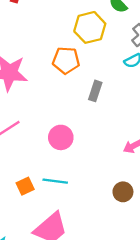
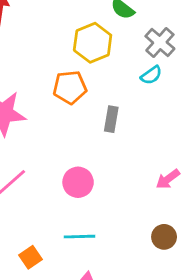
orange square: (25, 186) -> (31, 257), moved

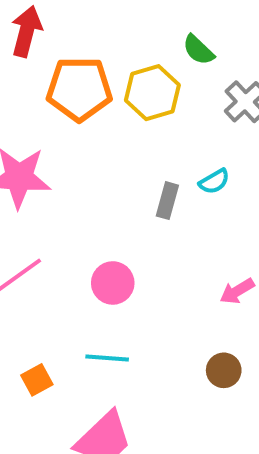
cyan semicircle: (151, 75) -> (214, 181), moved
orange pentagon: (70, 87) -> (79, 89), moved, size x1.4

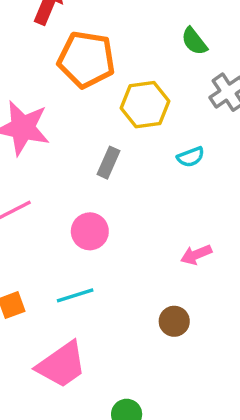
yellow hexagon: (152, 93) -> (145, 105), moved
gray rectangle: (167, 201) -> (109, 163), moved
cyan line: (107, 358) -> (75, 295), turned -30

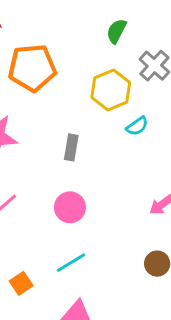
green semicircle: (194, 41) -> (117, 31), turned 80
yellow hexagon: (145, 105) -> (111, 90), moved

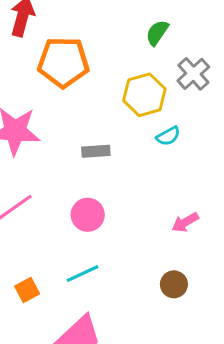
gray rectangle: (71, 147) -> (96, 151), turned 70

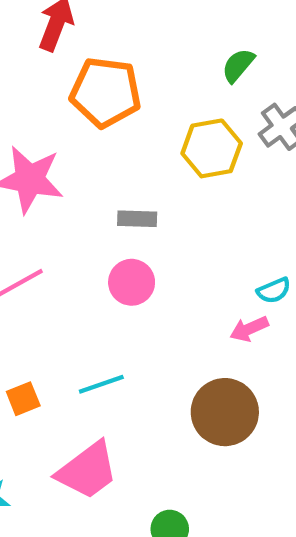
cyan semicircle: (168, 136) -> (274, 290), moved
pink circle: (88, 215) -> (132, 282), moved
brown circle: (174, 284) -> (225, 412), size x1.8

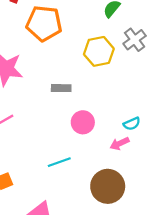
pink circle: (132, 282) -> (83, 122), moved
cyan line: (101, 384) -> (59, 162), moved

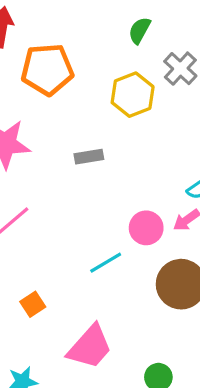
pink circle: (83, 122) -> (146, 228), moved

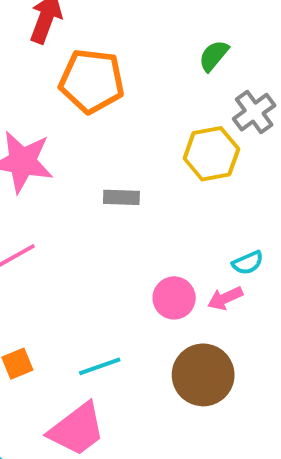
yellow hexagon: (133, 95) -> (211, 154), moved
cyan line: (106, 263) -> (100, 366), moved

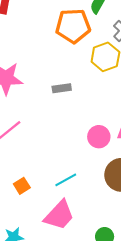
orange pentagon: (92, 81) -> (73, 26), moved

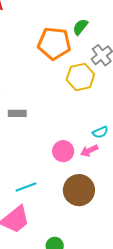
gray rectangle: (62, 88) -> (17, 113), moved

